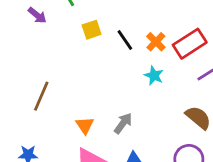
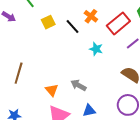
orange cross: (156, 42) -> (91, 16), moved
gray arrow: (123, 123) -> (78, 85), turned -91

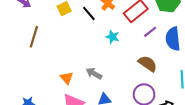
brown line: (19, 73) -> (34, 37), moved

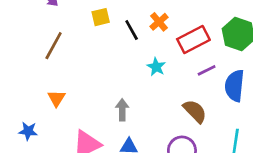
gray arrow: (94, 73) -> (122, 110), turned 49
orange triangle: (67, 78) -> (56, 98), moved

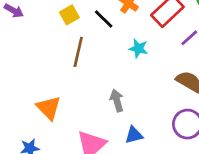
brown line: (54, 46) -> (78, 52), moved
orange triangle: (56, 98) -> (49, 108), size x1.4

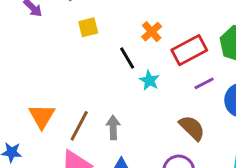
black line: (104, 19) -> (127, 58), moved
brown line: (78, 52) -> (79, 126), moved

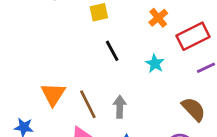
black line: (127, 58) -> (112, 51), moved
brown line: (79, 126) -> (88, 104), turned -56

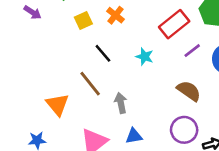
orange cross: (158, 18) -> (115, 15), moved
brown line: (88, 104) -> (90, 84), moved

